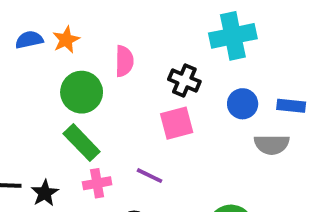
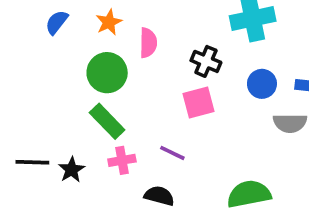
blue semicircle: (29, 40) -> (57, 22), turned -40
orange star: (66, 40) -> (109, 22), moved

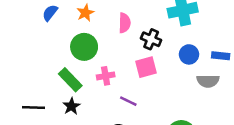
pink semicircle: (148, 43) -> (125, 23), moved
green rectangle: (107, 121) -> (70, 80), moved
pink cross: (122, 160) -> (106, 76), moved
black star: (72, 170) -> (71, 106), moved

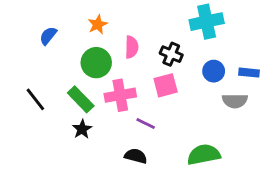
blue semicircle: (50, 13) -> (48, 36), moved
pink semicircle: (125, 23) -> (132, 47), moved
pink cross: (106, 76) -> (120, 95), size x1.5
black line: (34, 108) -> (35, 99), moved, turned 50

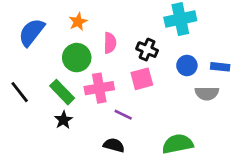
blue semicircle: (48, 36) -> (32, 32), size x1.6

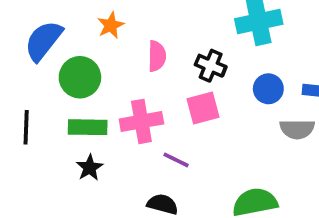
green circle: (77, 58) -> (80, 77), moved
black line: (20, 92) -> (26, 127), turned 40
green rectangle: (62, 92) -> (88, 127), turned -45

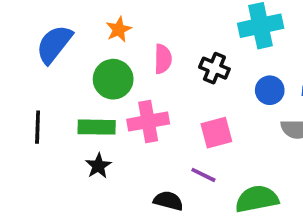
green circle: (80, 77) -> (113, 79), moved
pink square: (203, 108) -> (216, 133), moved
purple line: (176, 160) -> (203, 175), moved

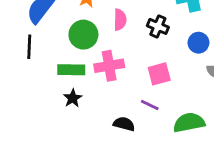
black line: (38, 127) -> (29, 47), moved

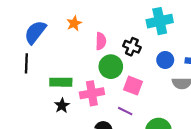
green circle: (83, 35) -> (111, 67), moved
pink cross: (109, 66) -> (92, 93), moved
pink square: (159, 74) -> (133, 86), turned 36

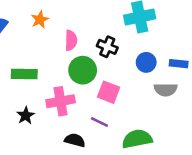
green rectangle: (61, 82) -> (24, 74), moved

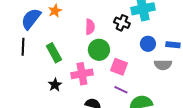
orange star: (40, 20) -> (55, 11), moved
black cross: (107, 47) -> (122, 23), moved
green rectangle: (24, 74) -> (54, 53), turned 60
purple line: (99, 122) -> (121, 90), moved

